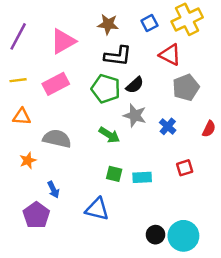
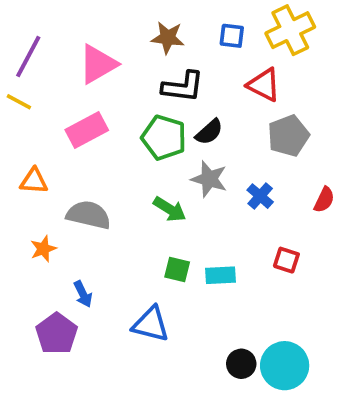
blue square: (149, 23) -> (232, 36), turned 35
yellow line: (18, 80) -> (19, 102), moved, turned 35
red square: (185, 168) -> (286, 260), turned 35

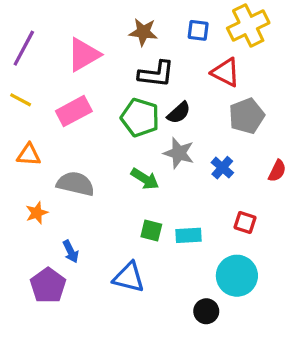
yellow line: (19, 102) -> (21, 100), moved
cyan circle: (285, 366) -> (237, 276), moved

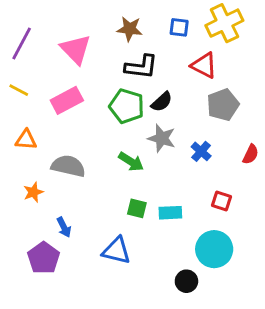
pink triangle: (84, 55) -> (76, 49), turned -44

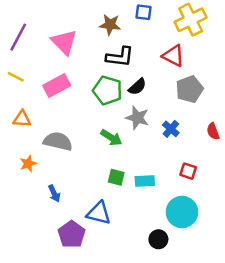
blue square: (179, 27) -> (144, 12), moved
red semicircle: (251, 154) -> (213, 131), turned 133
purple pentagon: (44, 258) -> (72, 234), moved

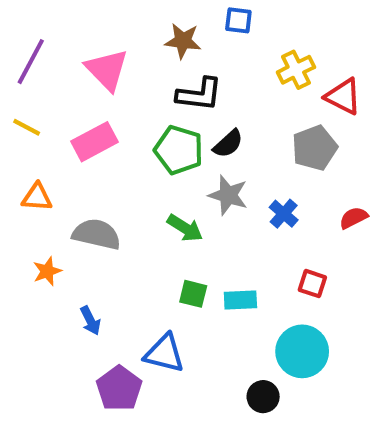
yellow cross: (191, 20) -> (296, 70), moved, size x0.7
red triangle: (173, 56) -> (343, 96), moved
red semicircle: (213, 131) -> (354, 218), turned 84

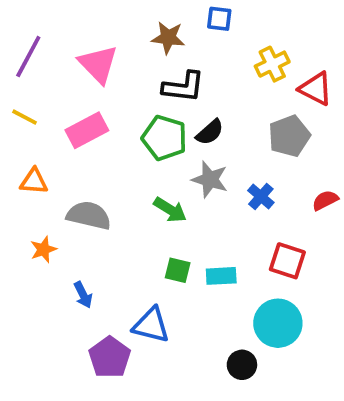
red square: (312, 284) -> (287, 261), size x1.4

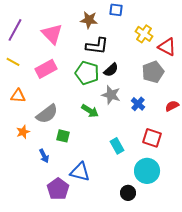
yellow cross: (272, 64) -> (144, 34), turned -30
gray semicircle: (89, 215) -> (47, 114), turned 130
green square: (178, 270) -> (63, 136), moved
cyan rectangle: (221, 276) -> (117, 146), turned 63

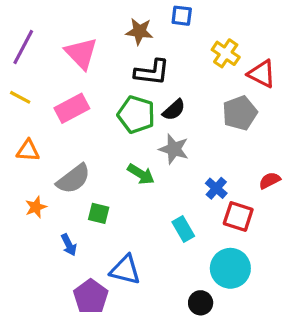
blue cross: (138, 104) -> (216, 188), moved
red semicircle: (172, 106) -> (270, 180), moved

